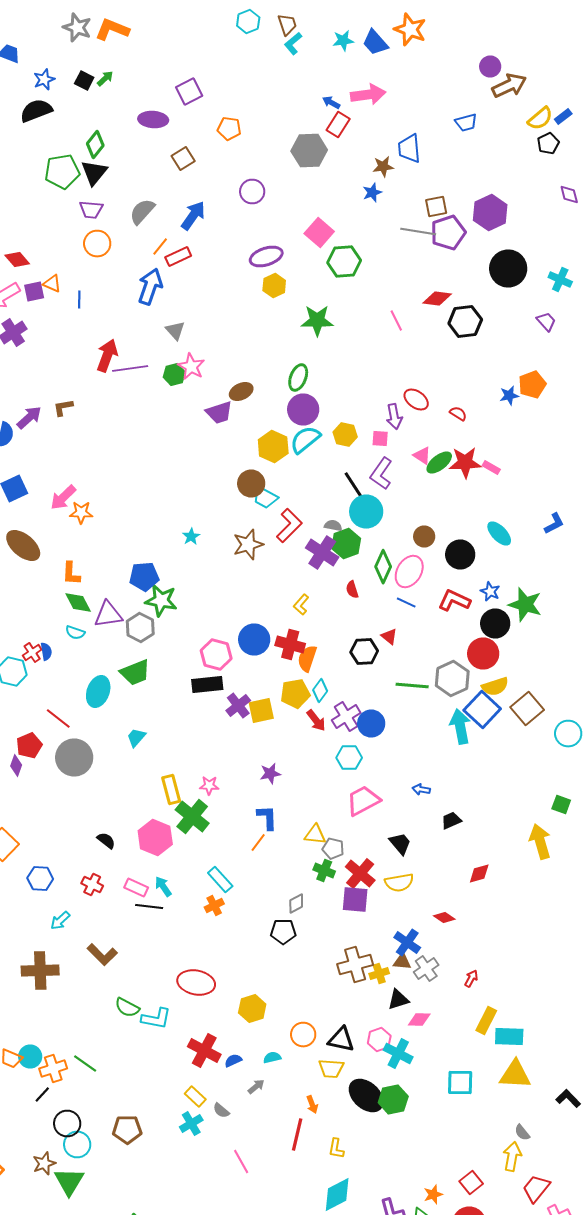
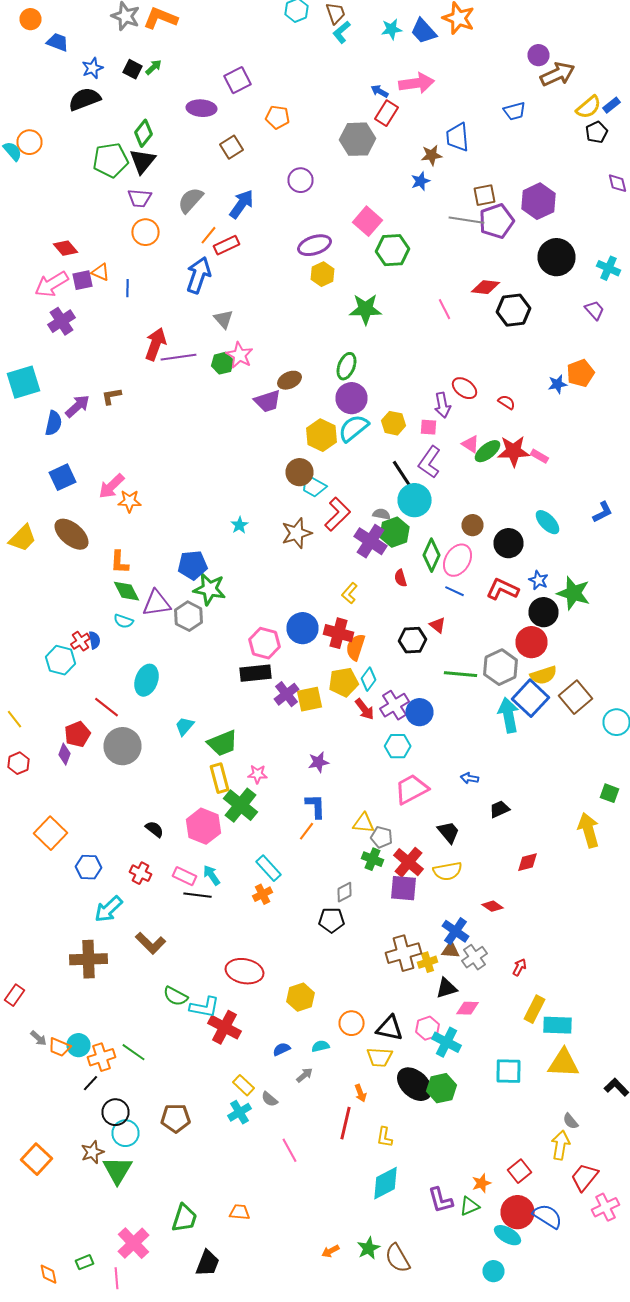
green trapezoid: (135, 672) -> (222, 743), moved
cyan arrow: (60, 920) -> (108, 909), size x1.4
red cross: (204, 1050) -> (224, 1027), moved

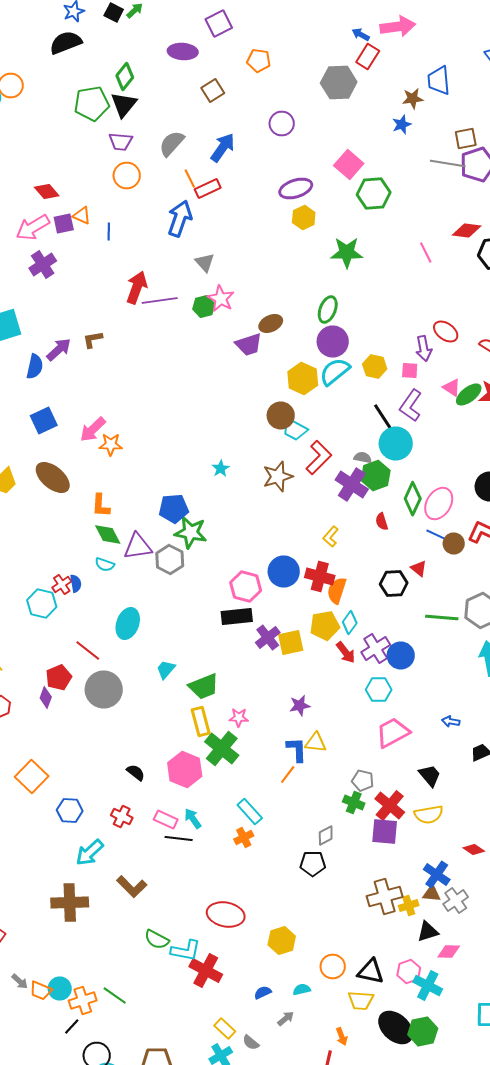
orange line: (208, 235) -> (190, 178), turned -66
brown circle: (472, 525) -> (454, 544), moved
yellow triangle: (364, 823) -> (316, 742), moved

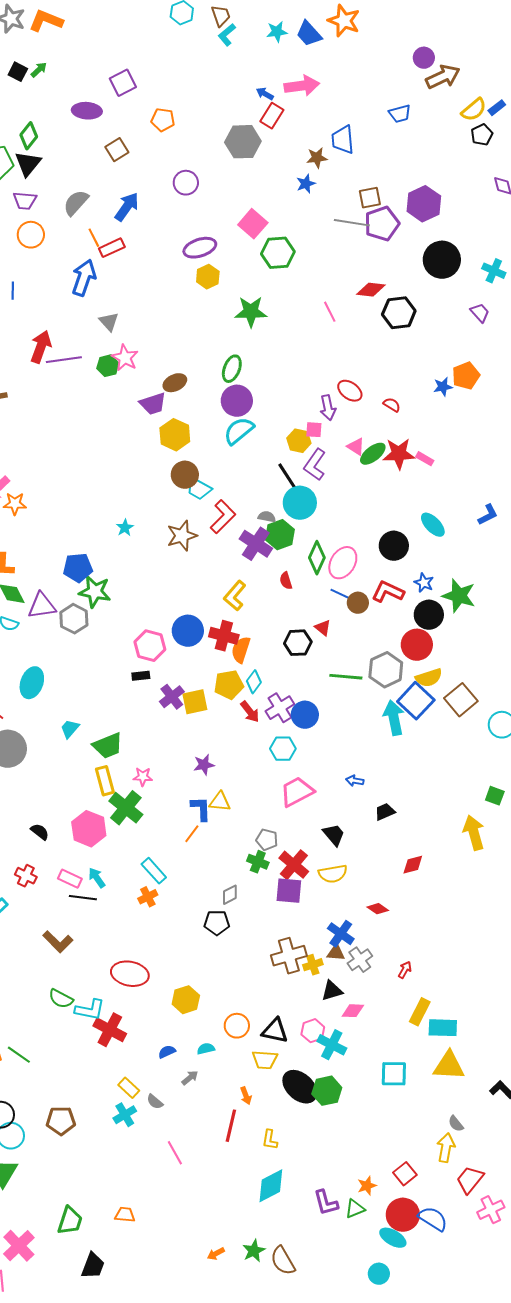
yellow hexagon: (375, 366) -> (299, 441), moved
yellow hexagon: (303, 378) -> (175, 435), moved
yellow L-shape: (331, 536) -> (235, 596), size x1.4
black rectangle: (237, 616) -> (141, 676), size x0.6
brown L-shape: (132, 886) -> (58, 942), moved

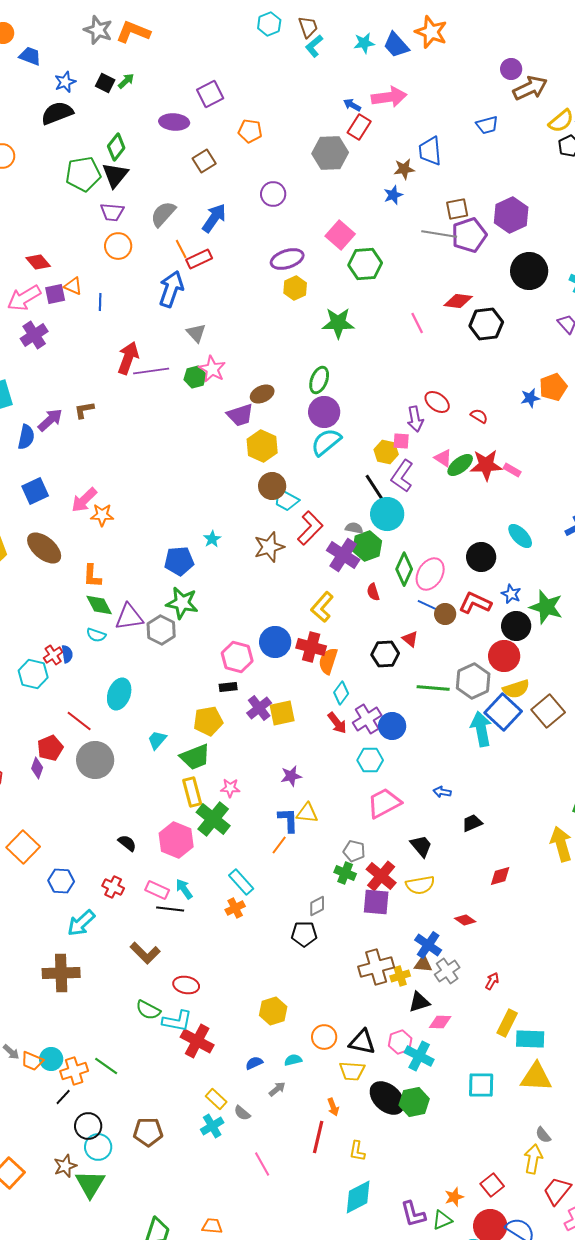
blue pentagon: (78, 568) -> (179, 561), moved
yellow pentagon: (229, 685) -> (208, 721), moved
red ellipse: (130, 974) -> (186, 985), moved, size x0.7

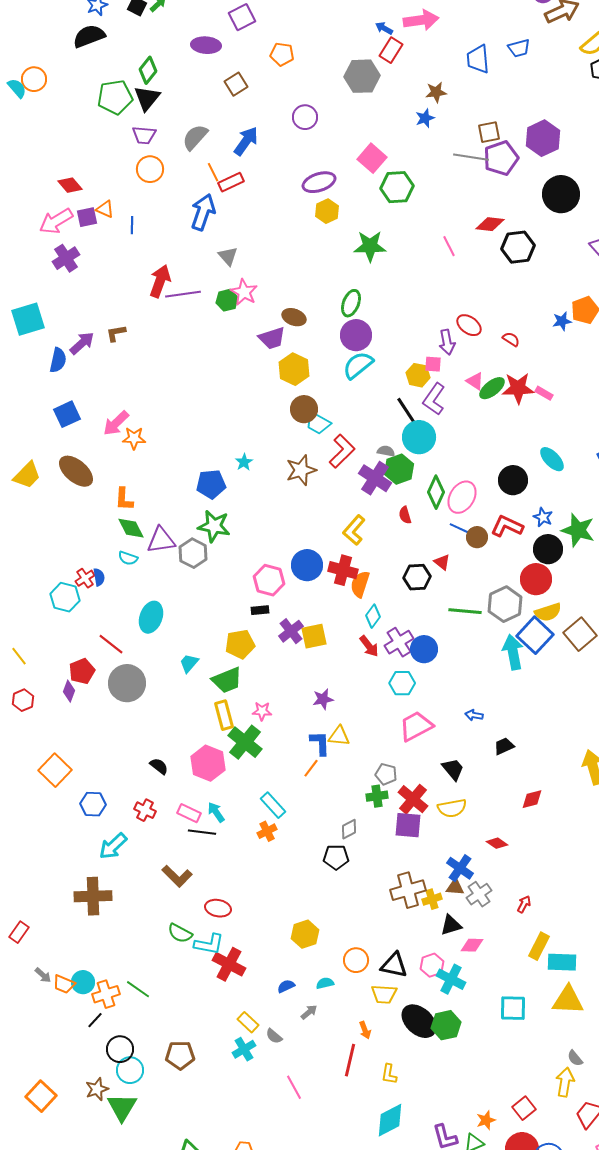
blue trapezoid: (430, 151) -> (478, 59), moved
brown ellipse: (262, 394) -> (294, 317), turned 45
green cross: (345, 873) -> (377, 796), turned -30

